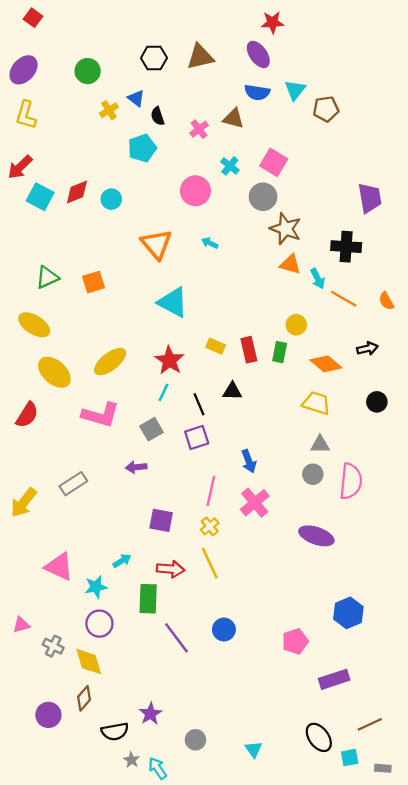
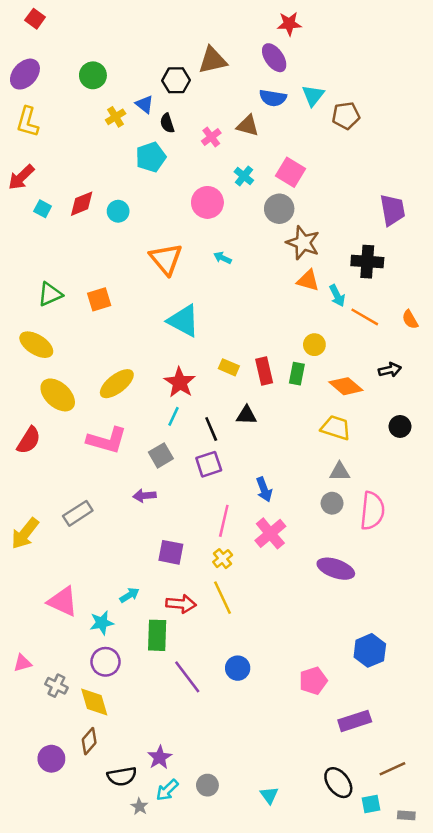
black hexagon: (154, 58) -> (176, 80), moved
cyan square: (40, 197) -> (43, 209), size x0.6
cyan arrow: (158, 768) -> (167, 790), moved, turned -100

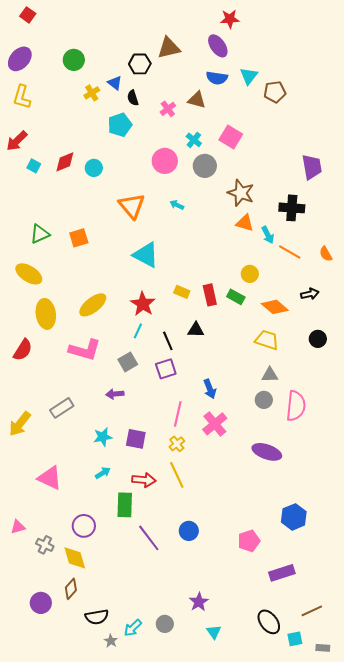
gray circle: (279, 209) -> (205, 166), moved
green rectangle: (297, 374) -> (236, 297), turned -72
yellow ellipse: (58, 395) -> (46, 314), turned 40
cyan star: (102, 623) -> (103, 437), moved
purple star: (160, 757) -> (199, 602), moved

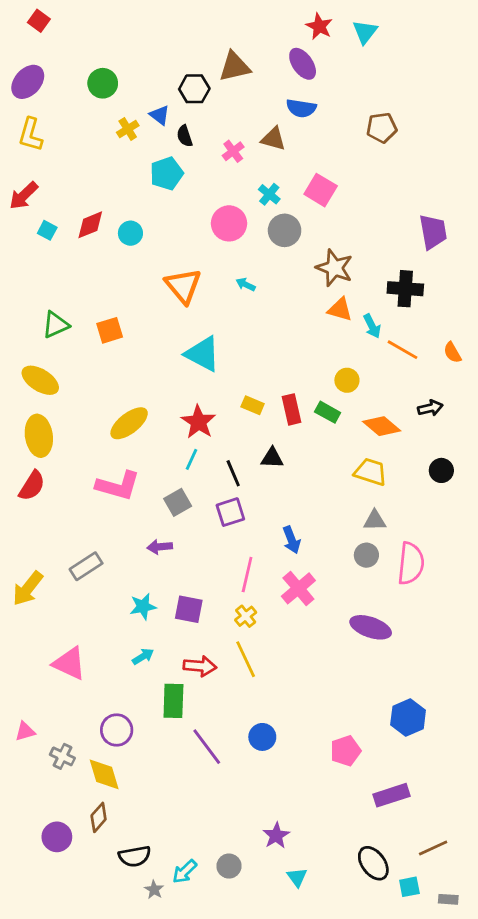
red star: (230, 19) -> (319, 26), turned 30
cyan triangle: (249, 76) -> (365, 32), moved
yellow ellipse: (46, 314) -> (39, 436), moved

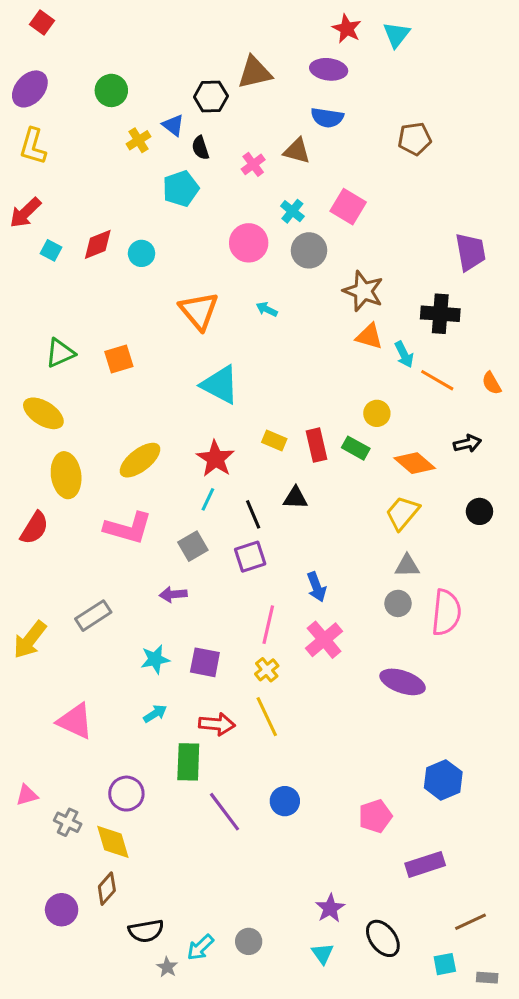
purple ellipse: (303, 64) -> (329, 69), turned -48
yellow ellipse: (39, 436) -> (66, 475), moved
yellow trapezoid: (371, 472) -> (403, 513), turned -68
purple star: (276, 835) -> (330, 908), moved
black ellipse: (373, 863) -> (383, 938), moved

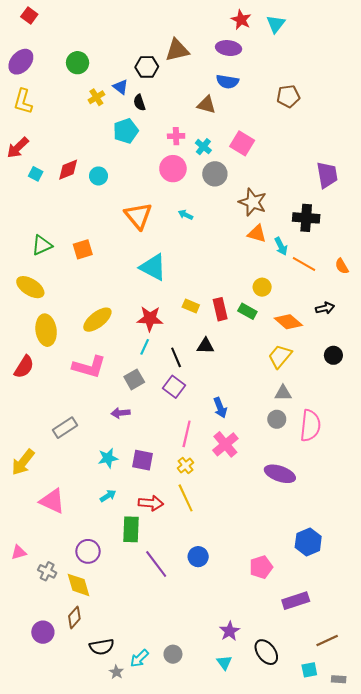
pink cross: (253, 164) -> (176, 136), moved, turned 35
red star: (215, 459) -> (150, 319), turned -30
purple square: (250, 557) -> (174, 387), turned -35
yellow arrow: (30, 640) -> (23, 462), moved

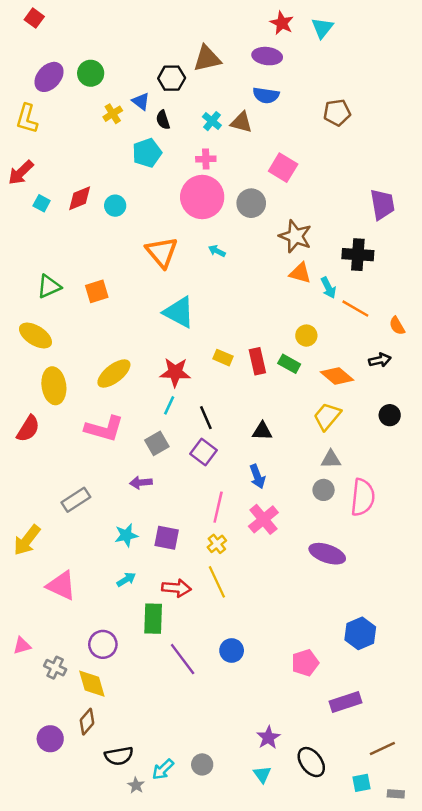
purple ellipse: (21, 62) -> (49, 77), moved
cyan cross: (203, 147) -> (212, 121), moved
pink circle: (173, 169) -> (202, 197), size x1.4
orange semicircle: (342, 266) -> (397, 326), moved
black triangle: (205, 346) -> (262, 431), moved

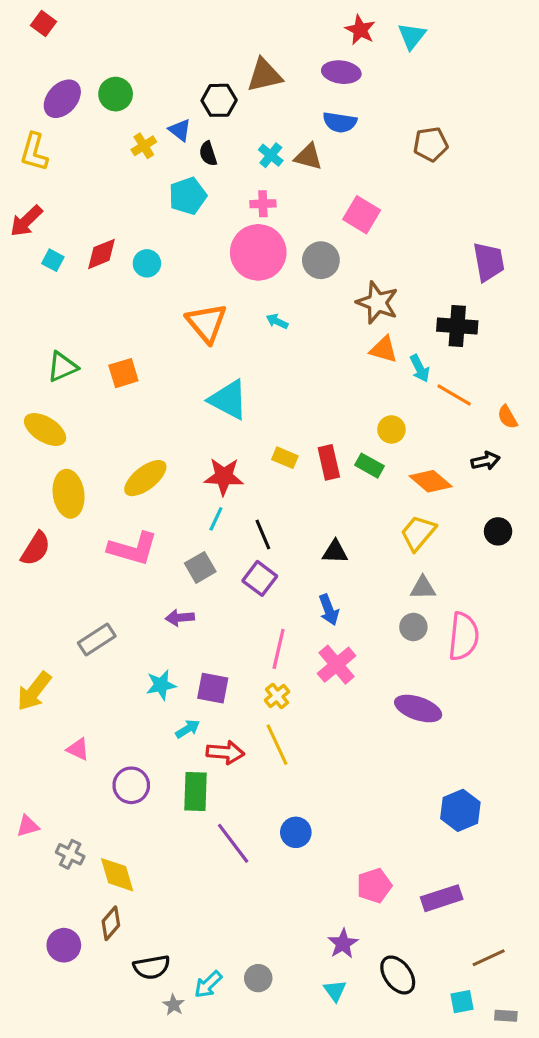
cyan arrow: (126, 579) -> (188, 729), moved
pink triangle: (61, 586) -> (78, 749), size x0.6
purple circle: (103, 644) -> (131, 785), moved
pink pentagon: (305, 663) -> (374, 886), moved

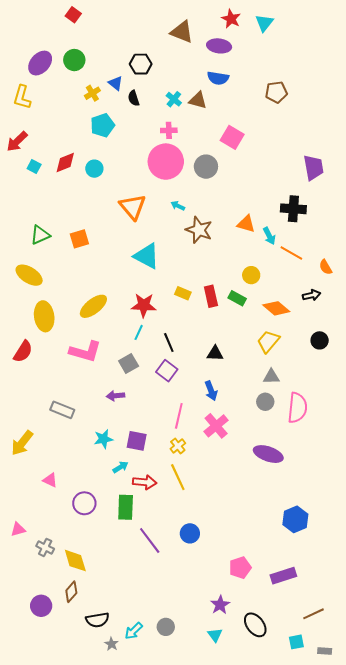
red square: (43, 24) -> (73, 15), moved
brown triangle: (264, 75) -> (182, 32), moved, turned 35
cyan pentagon: (188, 196) -> (102, 125), moved
brown star: (377, 303) -> (199, 230), moved
gray rectangle: (97, 640) -> (62, 410), turned 55

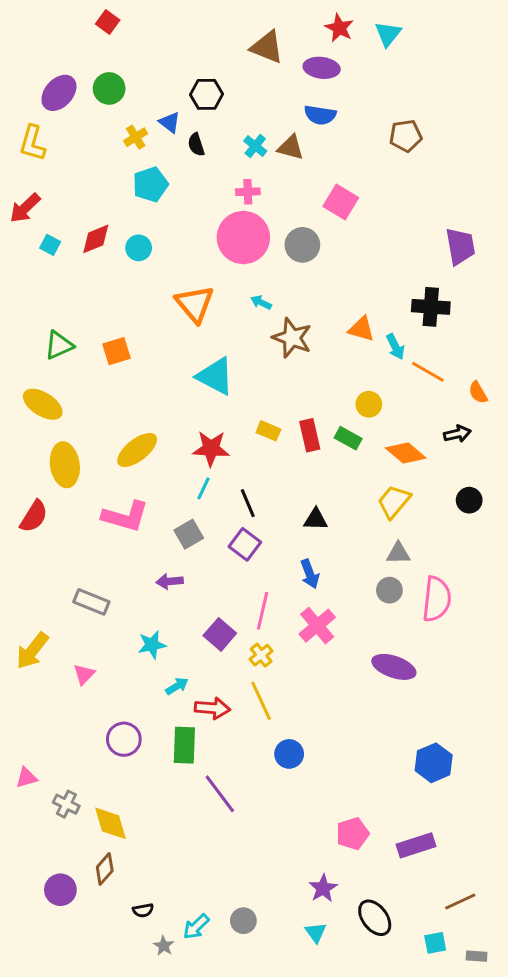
purple square: (137, 441) -> (220, 634), moved, turned 30
pink triangle: (50, 480) -> (84, 674), moved, turned 49
blue circle: (190, 533) -> (289, 754), moved
black semicircle: (97, 620) -> (143, 910), size x0.6

